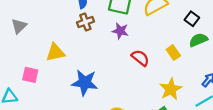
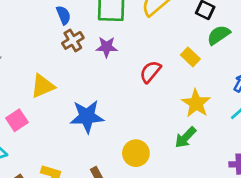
purple star: (120, 31) -> (107, 47), moved
red semicircle: (140, 58) -> (150, 72), turned -78
pink square: (30, 75) -> (17, 120), turned -35

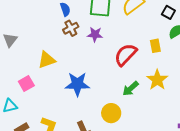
yellow rectangle: (190, 57) -> (155, 46), turned 32
red semicircle: (150, 72) -> (126, 55), size x1.4
green arrow: (185, 137) -> (131, 89), moved

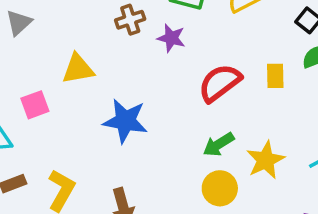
yellow star: (157, 80) -> (265, 160), moved
yellow circle: (111, 113) -> (220, 188), moved

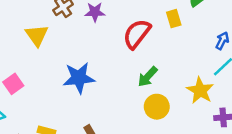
yellow triangle: (78, 69) -> (37, 35), moved, turned -40
yellow star: (265, 160) -> (200, 91), moved

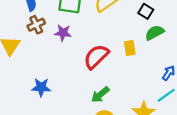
blue star: (79, 78) -> (41, 87), size x0.7

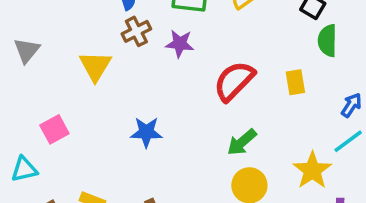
green semicircle: (155, 33) -> (327, 41), turned -60
yellow rectangle: (130, 48) -> (295, 82), moved

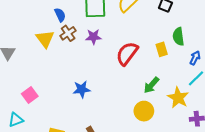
green semicircle: (327, 41) -> (178, 37), moved
yellow triangle: (95, 66) -> (45, 39), moved
green arrow: (242, 142) -> (151, 85), moved

